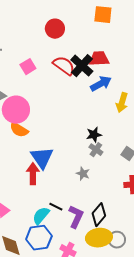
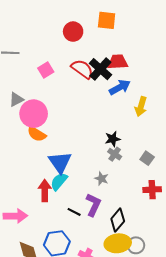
orange square: (103, 15) -> (107, 20), moved
red arrow: (33, 174) -> (45, 191), moved
cyan semicircle: (41, 216) -> (59, 182), moved
purple L-shape: (76, 217) -> (93, 205), moved

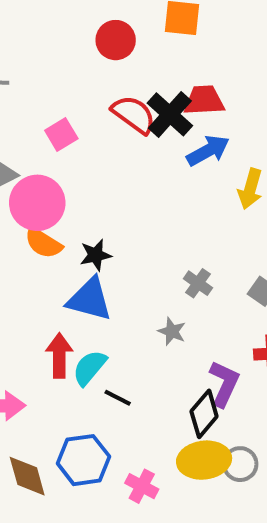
pink square: (46, 70) -> (61, 135), moved
black star: (113, 139) -> (96, 255), moved
blue triangle: (60, 162) -> (89, 299), turned -40
cyan semicircle: (59, 182) -> (89, 368), moved
purple L-shape: (93, 205) -> (224, 384), moved

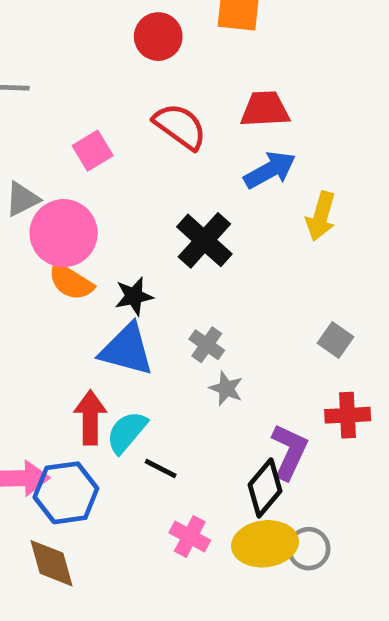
black cross: (170, 114) -> (204, 240), moved
gray cross: (198, 283) -> (207, 345), moved
blue hexagon: (83, 460) -> (66, 493), moved
pink cross: (142, 486) -> (190, 537), moved

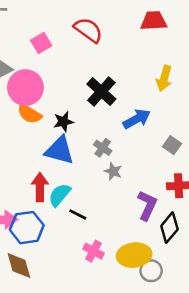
red trapezoid: (265, 109) -> (154, 21), moved
blue arrow: (270, 170) -> (137, 119), moved
black diamond: (265, 488) -> (169, 228), moved
gray circle: (309, 549) -> (151, 271), moved

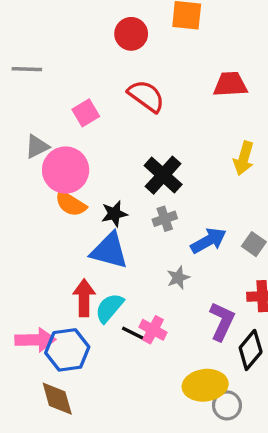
blue arrow: (137, 119) -> (208, 241), moved
gray cross: (103, 148) -> (165, 219), moved, turned 36
gray star: (113, 171) -> (178, 278), turned 30
pink cross: (94, 251) -> (153, 330), moved

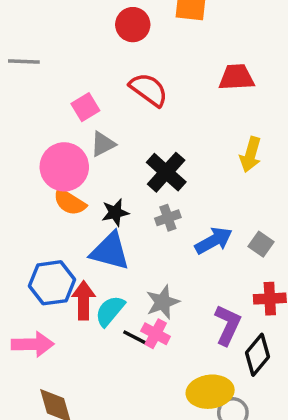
gray triangle: (37, 146) -> (103, 144), moved
gray star: (178, 278) -> (163, 302), moved, size x1.4
blue hexagon: (67, 350) -> (52, 283), moved

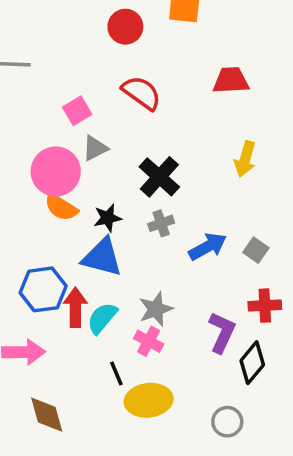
black line: (135, 337) -> (116, 373), moved, turned 40
yellow ellipse: (210, 392) -> (149, 400), moved

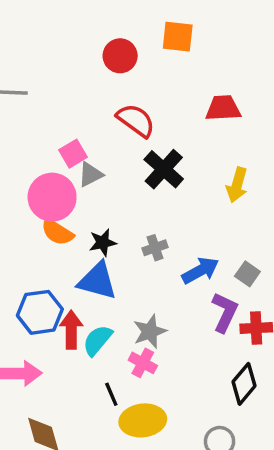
pink square: (77, 111) -> (73, 154), moved
black cross: (159, 177) -> (164, 169), moved
purple L-shape: (222, 332) -> (225, 312), moved

